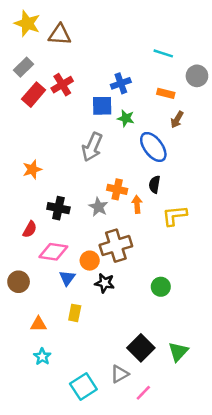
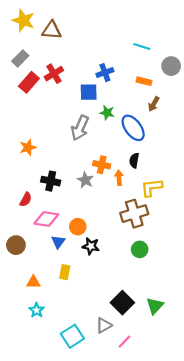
green star: (126, 118) -> (107, 113), moved
brown cross: (116, 246) -> (134, 214), moved

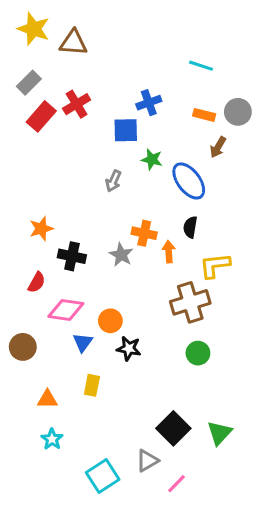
gray circle: (171, 66) -> (238, 112), moved
gray arrow: (80, 128) -> (113, 181), size x0.6
orange star: (28, 147) -> (41, 229), moved

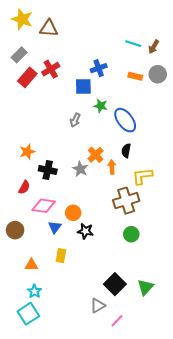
brown arrow: (218, 147) -> (154, 47), moved
orange cross: (144, 233) -> (96, 155), turned 35
cyan square: (103, 476) -> (28, 314), moved

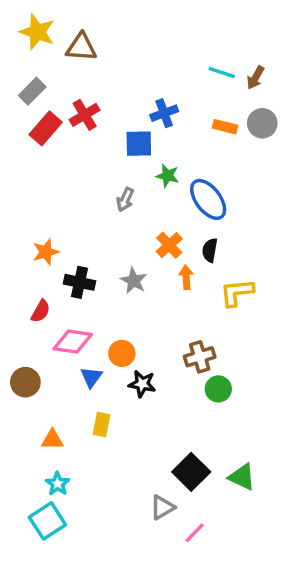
orange cross: (96, 155) -> (169, 245), moved
brown cross: (126, 201) -> (200, 357), moved, size x0.7
green triangle: (146, 287) -> (242, 477), turned -48

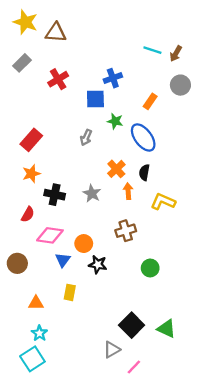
orange rectangle: (225, 127) -> (150, 101), moved, turned -70
red rectangle: (46, 128) -> (31, 140), moved
yellow L-shape: (237, 292) -> (163, 202), turned 30
brown cross: (200, 357) -> (126, 231), moved

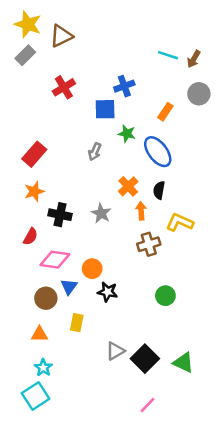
brown triangle: (56, 33) -> (61, 36), turned -30
gray rectangle: (22, 63) -> (25, 55), moved
brown cross: (126, 231) -> (149, 244), moved
brown circle: (17, 263) -> (46, 298), moved
gray triangle: (112, 350) -> (115, 351), moved

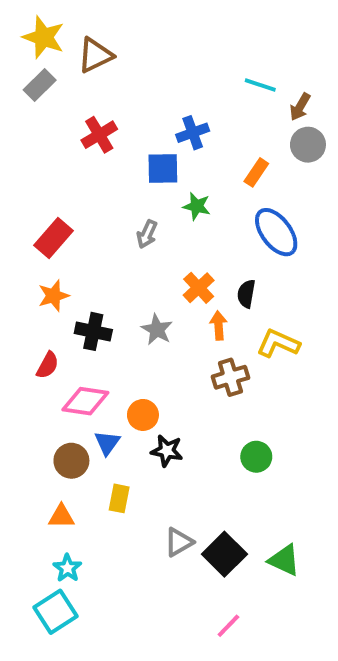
brown arrow: (194, 59) -> (300, 107), moved
blue ellipse: (158, 152) -> (276, 232), moved

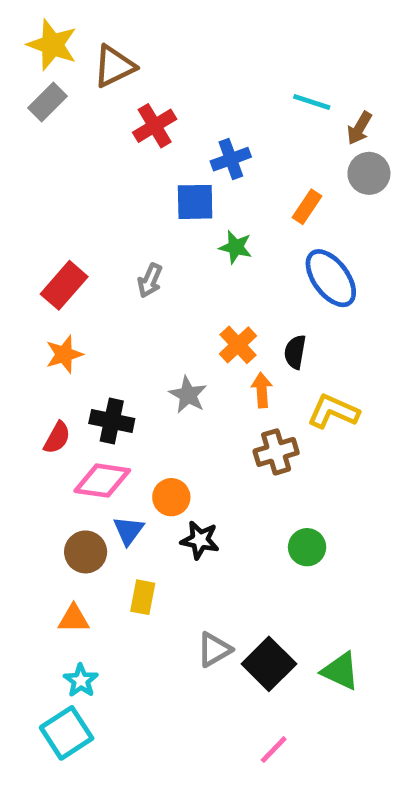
red cross: (99, 135) -> (155, 126), moved
gray arrow: (147, 234) -> (150, 281), moved
black cross: (93, 331) -> (112, 421), moved

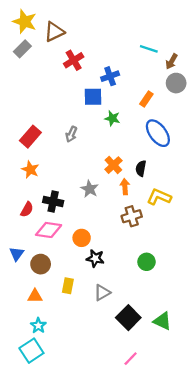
orange star: (64, 354) -> (30, 170), turned -30
blue triangle: (128, 531) -> (17, 254), moved
gray triangle: (214, 650) -> (102, 293), moved

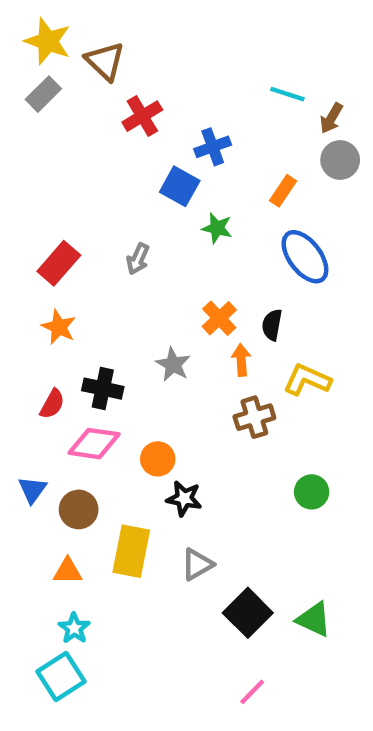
brown triangle: (54, 32) -> (105, 61), turned -50
blue square: (93, 97) -> (180, 186), turned 30
green circle: (146, 262) -> (312, 492), moved
yellow rectangle: (68, 286) -> (131, 551), size x1.6

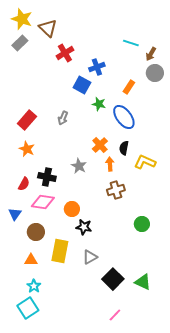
blue ellipse: (305, 257) -> (124, 117), moved
yellow L-shape: (307, 380) -> (145, 162), moved
blue triangle: (32, 490) -> (15, 214), moved

